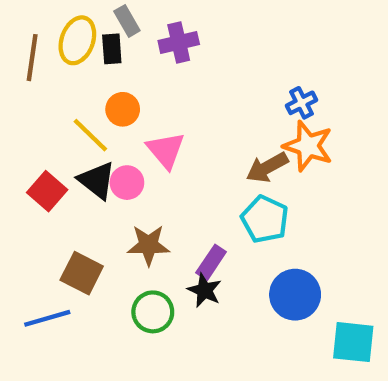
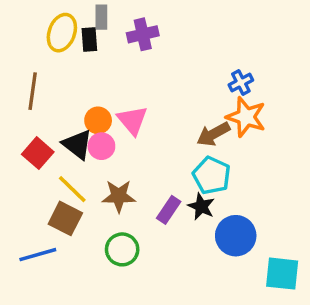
gray rectangle: (127, 21) -> (101, 17), turned 30
brown line: (32, 58) -> (33, 91), moved
orange circle: (123, 109) -> (98, 120), moved
yellow line: (90, 135) -> (72, 189), moved
black star: (205, 290) -> (201, 206), moved

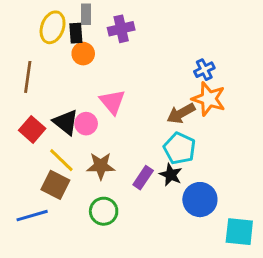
orange circle: (98, 120) -> (83, 54), moved

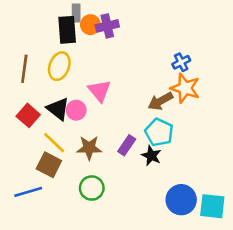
yellow ellipse: (53, 27) -> (59, 66), moved
black rectangle: (76, 33) -> (67, 30), size x1.5
orange circle: (83, 54) -> (90, 25), moved
purple rectangle: (143, 178) -> (127, 145), moved
blue circle: (200, 200) -> (181, 200), moved

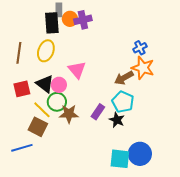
red square: (28, 115) -> (22, 89), turned 36
green circle: (92, 188) -> (57, 102), moved
cyan square: (212, 206) -> (120, 159), moved

